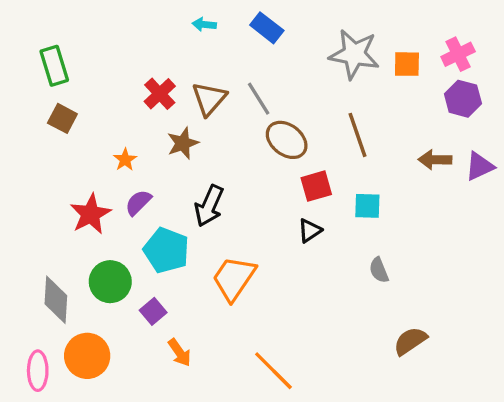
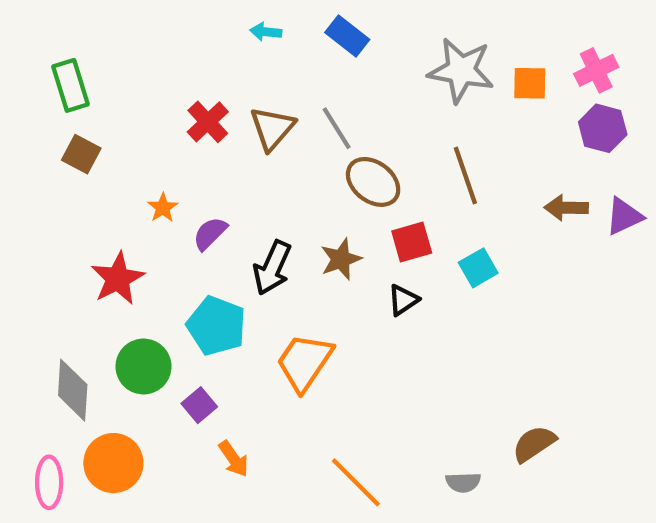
brown star: (183, 143) -> (341, 259), moved
purple semicircle: (138, 203) -> (210, 233), moved
cyan square: (367, 206) -> (478, 268), turned -32
gray semicircle: (379, 270) -> (463, 482), moved, turned -70

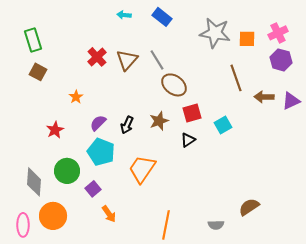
brown line: (465, 176) -> (236, 78), moved
purple semicircle: (210, 233) -> (98, 123), moved
black arrow: (272, 268) -> (127, 125), size x0.7
red star: (118, 279) -> (55, 130), size x0.7
orange line: (356, 482) -> (166, 225), turned 56

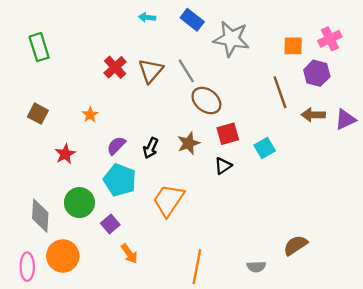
gray star: (215, 33) -> (231, 39), moved
purple hexagon: (281, 60) -> (317, 73), moved
brown square: (38, 72) -> (38, 114), moved

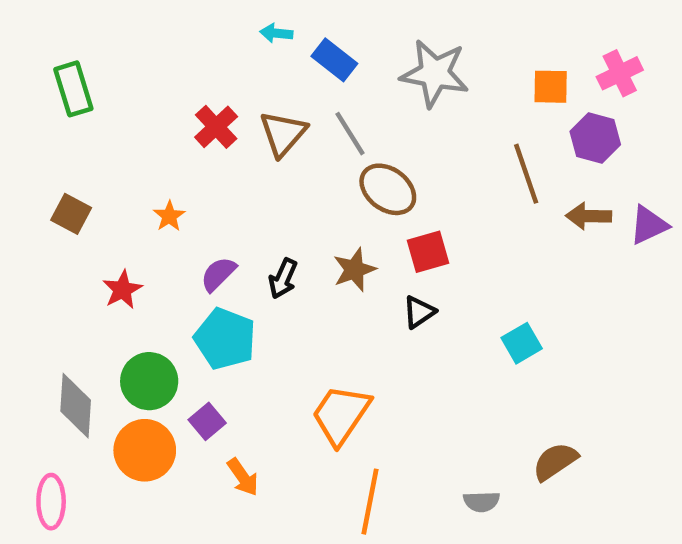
blue rectangle: (192, 20) -> (334, 60), moved
cyan square: (265, 148) -> (522, 343), moved
orange trapezoid: (168, 200) -> (341, 415), moved
orange circle: (63, 256) -> (145, 450), moved

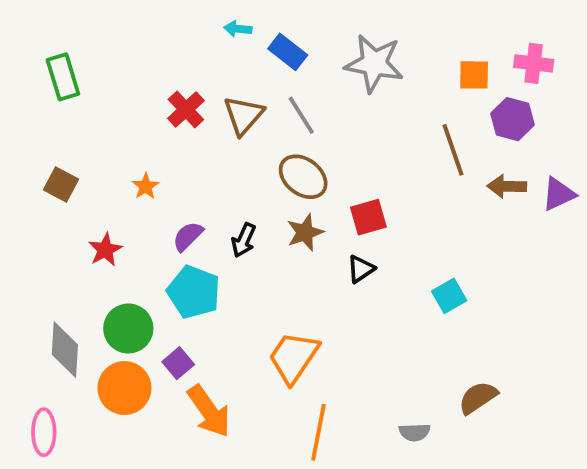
pink cross: (620, 73) -> (534, 63), turned 33
brown ellipse: (388, 189) -> (303, 177), moved
orange arrow: (243, 477) -> (209, 411), size x1.6

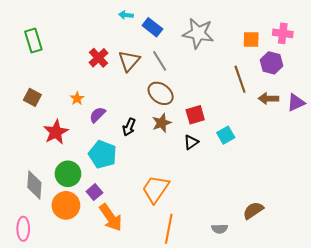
purple semicircle: (188, 236) -> (97, 115), moved
red star: (105, 250) -> (56, 132), size x1.4
cyan square: (449, 296) -> (226, 135), moved

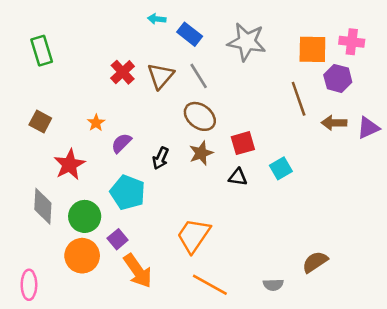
orange square: (251, 39) -> (312, 49), size x1.4
black triangle: (191, 142) -> (238, 177), turned 42
gray diamond: (34, 185) -> (43, 206), moved
orange line: (169, 229) -> (210, 285), turned -72

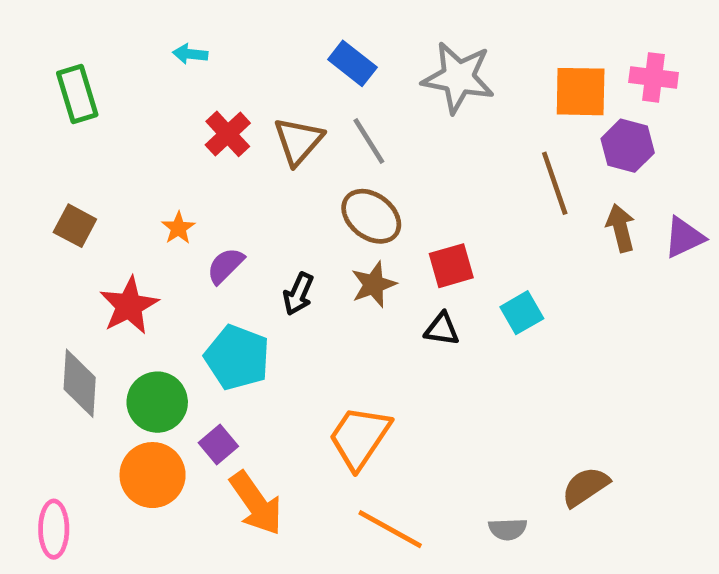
cyan arrow: (157, 19) -> (190, 54), moved
brown arrow: (334, 123) -> (621, 228), turned 75

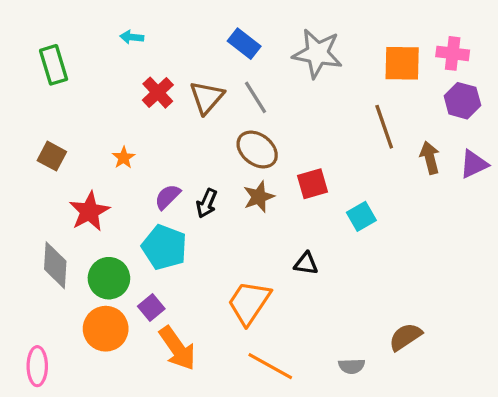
purple hexagon: (628, 146) -> (462, 101), moved
purple semicircle: (225, 266) -> (168, 197), moved
black triangle: (442, 329) -> (306, 264), moved

